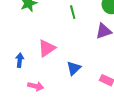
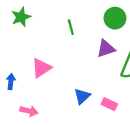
blue triangle: (74, 68) -> (82, 96), moved

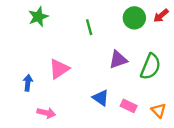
purple triangle: (106, 49) -> (118, 60), moved
blue triangle: (82, 96) -> (101, 98), turned -42

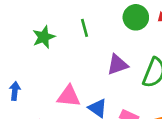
green star: (38, 17) -> (44, 37), moved
pink triangle: (59, 69) -> (69, 96), moved, turned 40

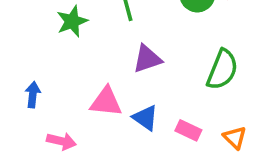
purple triangle: (117, 65) -> (147, 59), moved

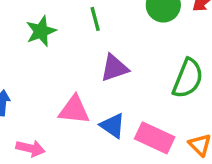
pink rectangle: (188, 130) -> (155, 138), size x1.5

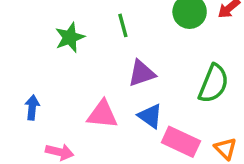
blue triangle: (113, 126) -> (150, 116), moved

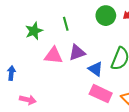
pink triangle: (102, 114) -> (53, 56), moved
blue triangle: (150, 116) -> (96, 69), moved

